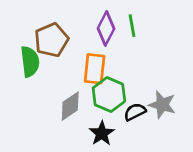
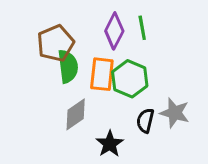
green semicircle: (30, 62) -> (68, 66), moved
green hexagon: (109, 95) -> (130, 79), moved
black semicircle: (135, 112) -> (145, 121), turned -50

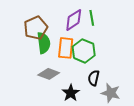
purple diamond: (114, 31) -> (74, 20), turned 30
gray star: (175, 113) -> (111, 93), moved
gray diamond: (76, 114) -> (49, 74), turned 55

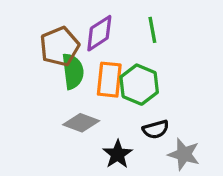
purple diamond: (74, 20) -> (99, 33), moved
black semicircle: (94, 78) -> (156, 129), turned -119

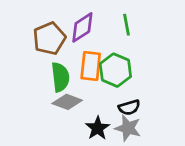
green semicircle: (73, 71) -> (60, 77), moved
gray star: (184, 154) -> (128, 128), moved

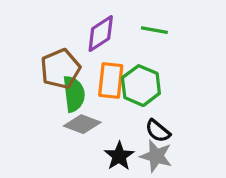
green line: (127, 25) -> (154, 30), turned -70
brown pentagon: (49, 38) -> (60, 69), moved
black semicircle: (129, 107) -> (158, 131), turned 55

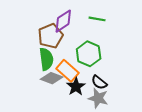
brown pentagon: (60, 69) -> (51, 36), moved
orange rectangle: (111, 81) -> (67, 71), moved, turned -55
black star: (119, 156) -> (76, 87), moved

